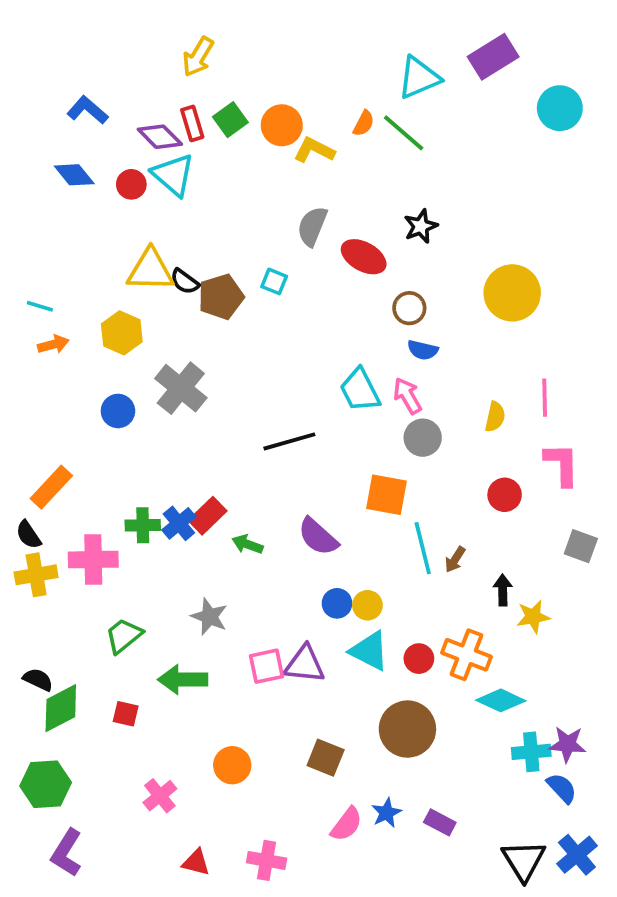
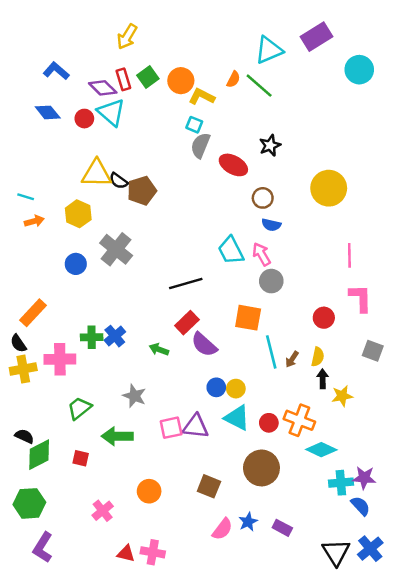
cyan square: (274, 281) -> (194, 125), moved
yellow semicircle: (495, 417) -> (318, 357), moved
red rectangle: (207, 516) -> (187, 323), moved
pink cross: (267, 860) -> (153, 552), moved

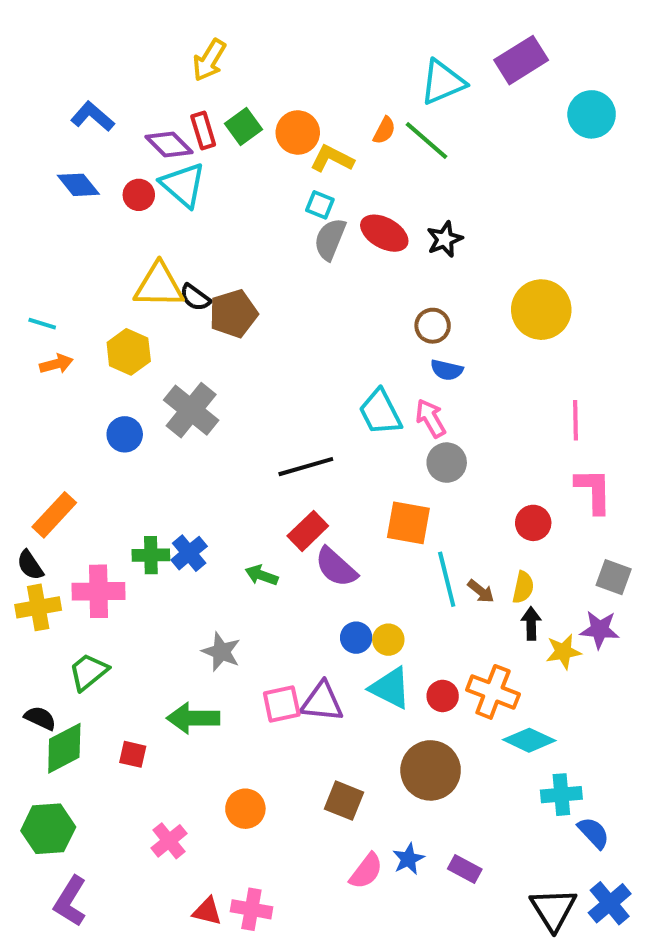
red ellipse: (233, 165) -> (384, 233), moved
brown arrow: (292, 359) -> (481, 591), turned -84
green trapezoid: (79, 408) -> (88, 672), moved
purple star: (364, 478) -> (600, 630), moved

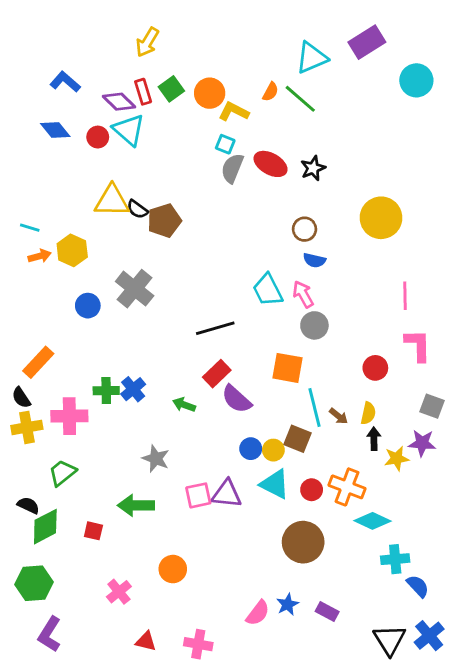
yellow hexagon: (129, 352) -> (72, 250), moved
brown square: (344, 801) -> (297, 439), moved
pink cross: (251, 909) -> (198, 644), moved

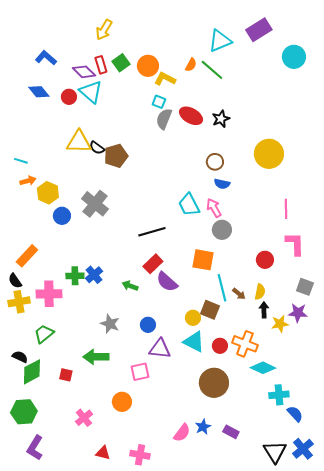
yellow hexagon: (72, 250) -> (48, 193), moved
blue circle: (251, 449) -> (148, 325), moved
pink square: (198, 495) -> (140, 372), moved

